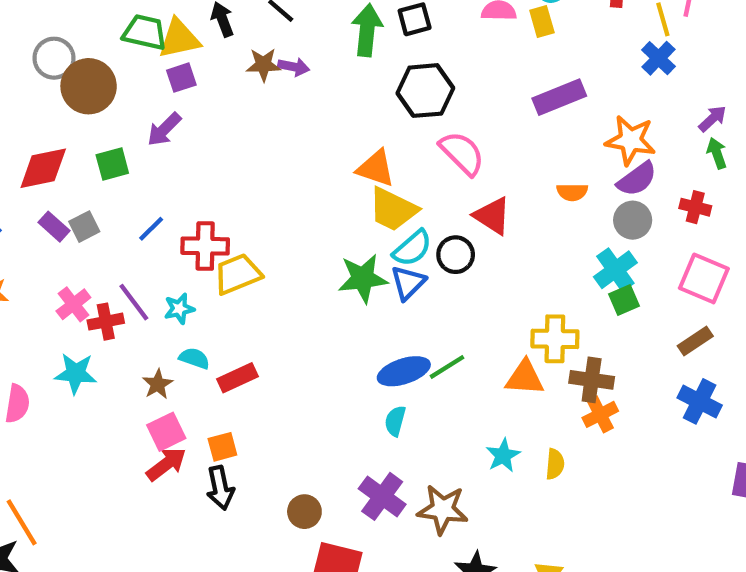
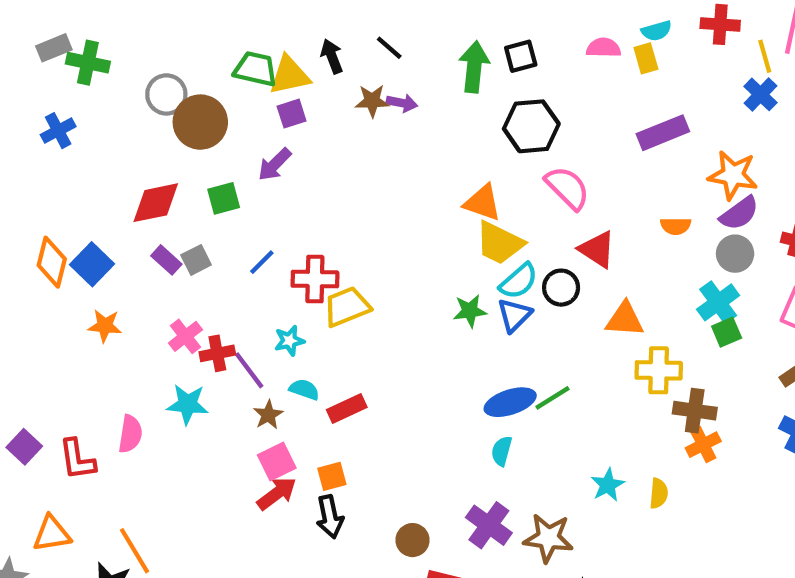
green star: (363, 278) -> (470, 311), size x0.7
purple line: (134, 302) -> (249, 370), moved
orange triangle: (525, 378) -> (625, 319), moved

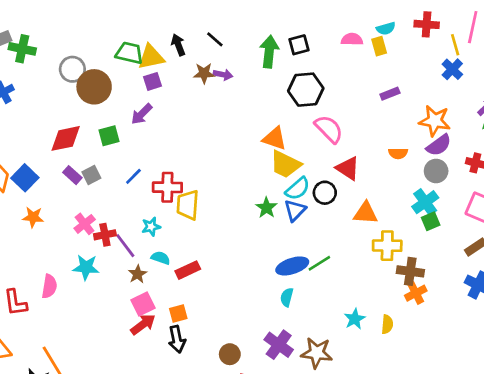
purple rectangle: (663, 133) -> (390, 94), size x0.6
yellow trapezoid: (347, 307) -> (188, 205), turned -64
green star: (470, 311) -> (266, 208), turned -30

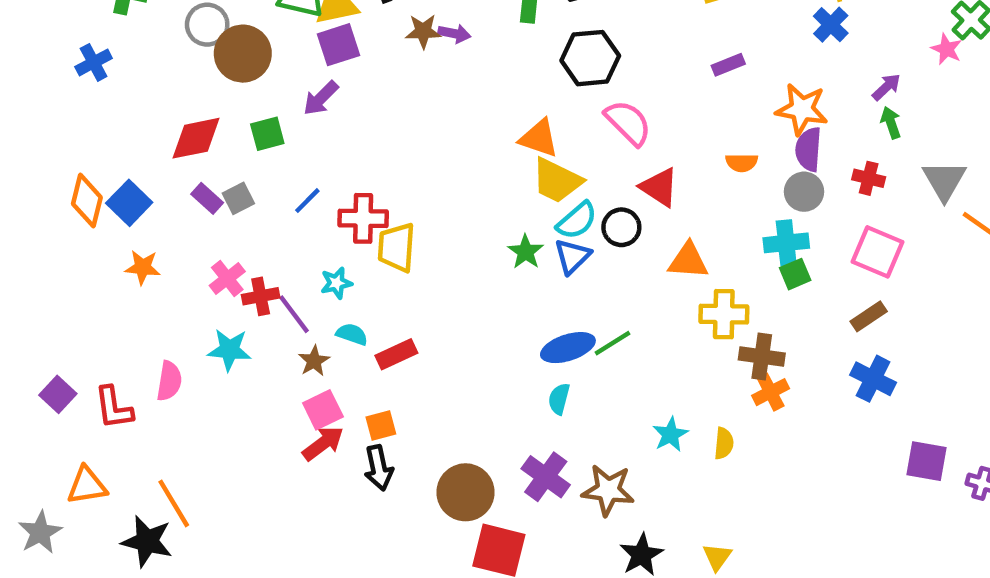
purple square: (152, 81) -> (339, 45), size x1.4
purple semicircle: (439, 145) -> (808, 149), turned 130
cyan cross: (425, 202) -> (786, 243), turned 30
brown circle: (230, 354) -> (465, 492), size x1.6

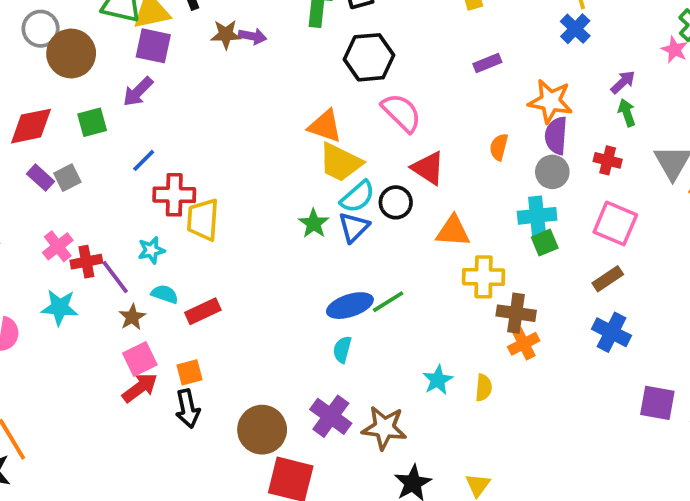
purple square: (339, 45) -> (153, 46), turned 30
orange semicircle: (742, 163) -> (499, 147), turned 104
blue line: (307, 201) -> (144, 160), moved

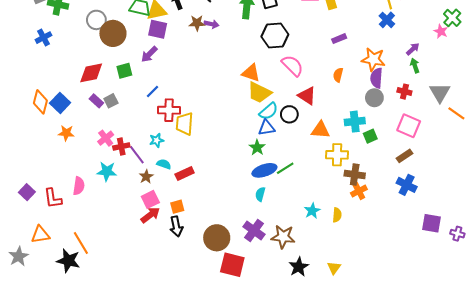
orange semicircle: (499, 147) -> (338, 75), moved
cyan cross: (537, 216) -> (355, 122), moved
green star: (314, 223) -> (257, 148), moved
blue triangle: (354, 227) -> (267, 128), turned 36

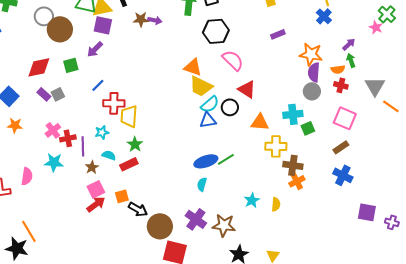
orange semicircle: (338, 75) -> (338, 69), moved, turned -112
green star: (257, 148) -> (135, 144), moved
purple line: (137, 155) -> (83, 146), turned 36
black arrow: (176, 226) -> (138, 209), moved, turned -48

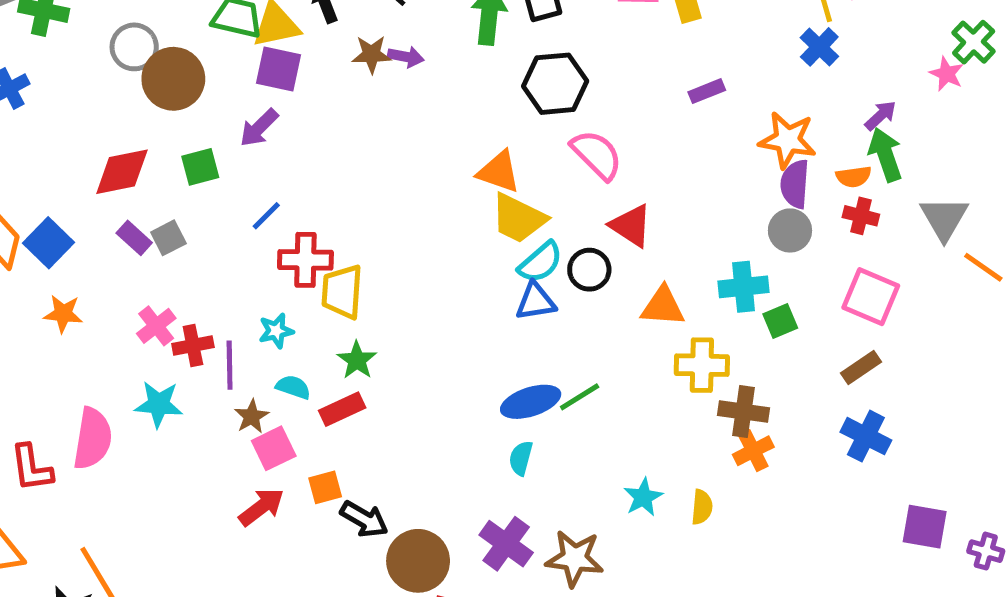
green arrow: (351, 60) -> (885, 155), size x1.5
pink semicircle: (27, 176) -> (93, 438), size x1.4
pink square: (96, 189) -> (274, 448), moved

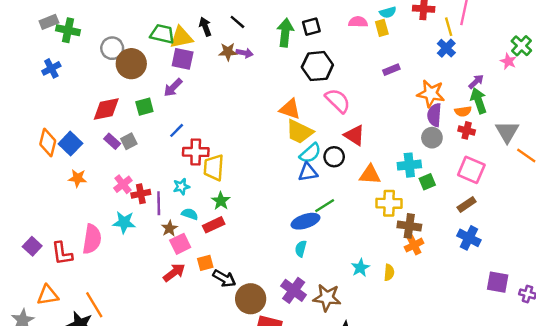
green line: (580, 397) -> (325, 206), moved

